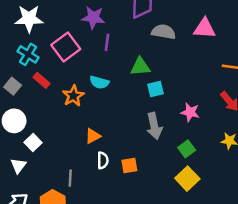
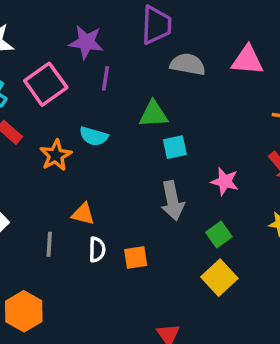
orange triangle: (93, 136) -> (83, 214), turned 42
gray line: (70, 178) -> (49, 244), moved

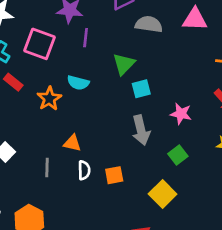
pink square: (46, 84) -> (40, 44), turned -32
green triangle: (153, 114) -> (124, 64), turned -40
yellow square: (219, 278) -> (163, 194), moved

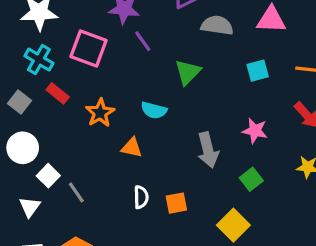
purple line: (86, 38) -> (143, 41), turned -42
cyan semicircle: (78, 83) -> (154, 110), moved
cyan square: (141, 89) -> (258, 71), moved
orange triangle: (72, 143) -> (132, 148), moved
gray line: (47, 168) -> (76, 192), moved, turned -36

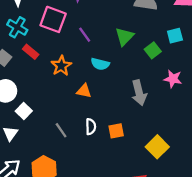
purple line: (143, 41) -> (85, 35), moved
green square: (251, 179) -> (153, 50), moved
gray line: (76, 192) -> (61, 130), moved

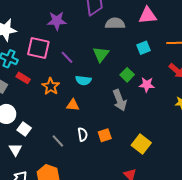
green square: (153, 50) -> (127, 75), moved

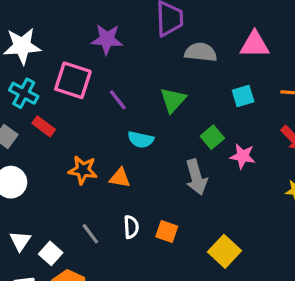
orange star: (51, 86) -> (83, 170), moved, turned -30
white square: (24, 129) -> (51, 253), moved
orange square: (105, 135) -> (167, 231), turned 32

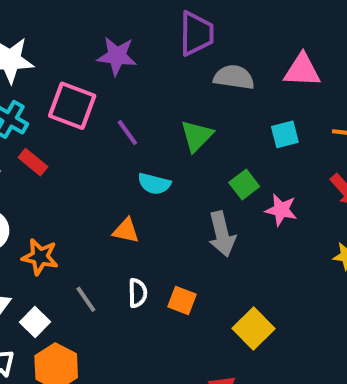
orange star: (83, 170) -> (40, 257), moved

